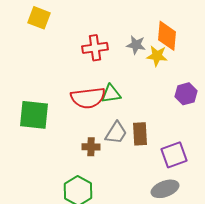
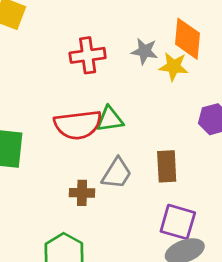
brown rectangle: (140, 134) -> (167, 166), moved
purple square: (174, 155) -> (178, 222), moved, turned 36

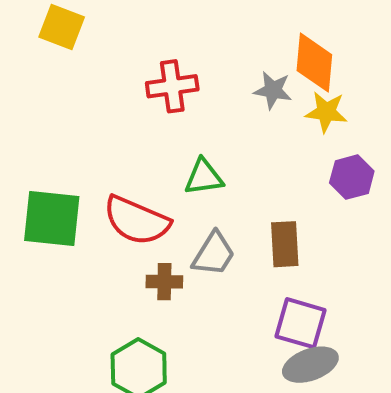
gray star: (144, 51) -> (273, 90), moved
yellow star: (174, 66) -> (326, 112), moved
red semicircle: (78, 125) -> (137, 221), moved, turned 30

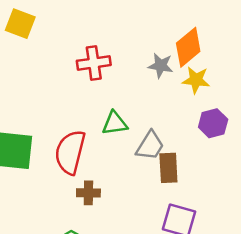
orange diamond: (314, 63) -> (188, 47), turned 45
red semicircle: (137, 221) -> (70, 152), turned 81
gray trapezoid: (214, 254) -> (150, 146), moved

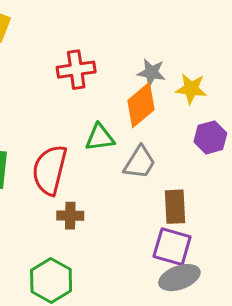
orange diamond: (188, 47) -> (141, 105), moved
brown rectangle: (168, 168) -> (175, 207), moved

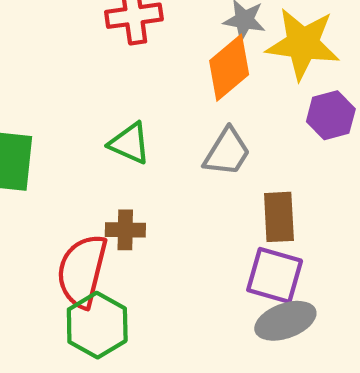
yellow star: (191, 89) -> (303, 44), size x1.6
green triangle: (100, 137) -> (130, 143), moved, turned 32
red semicircle: (50, 170) -> (82, 271), moved

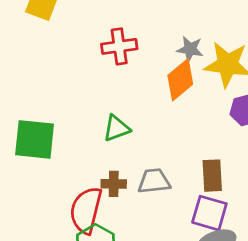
green triangle: (130, 143) -> (116, 128), turned -44
gray trapezoid: (227, 152) -> (154, 181), moved, turned -128

